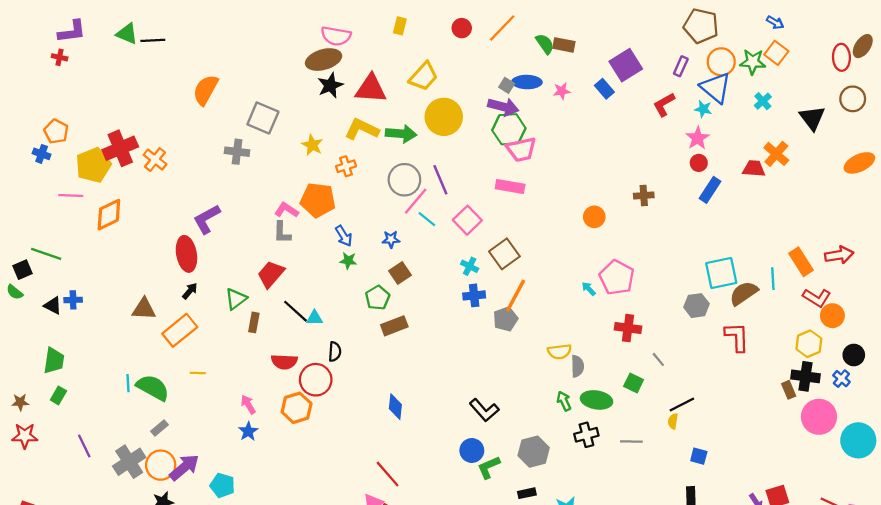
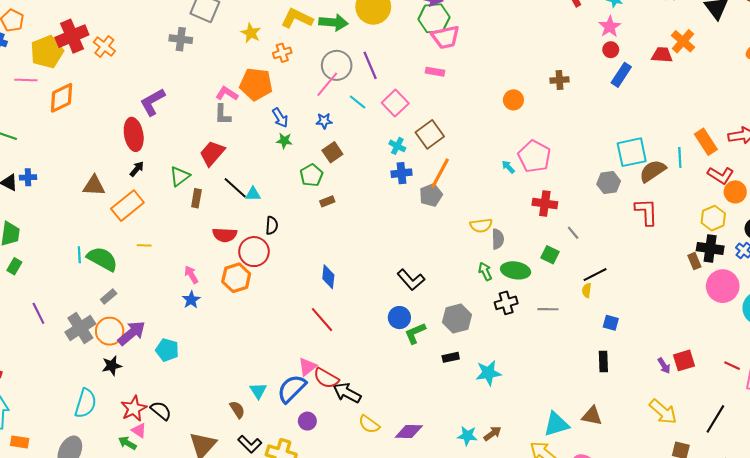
pink rectangle: (510, 186) -> (435, 72), size x0.7
pink line: (416, 201) -> (327, 84), moved
brown rectangle: (394, 326) -> (327, 201), size x0.6
red line: (388, 474) -> (322, 320), moved

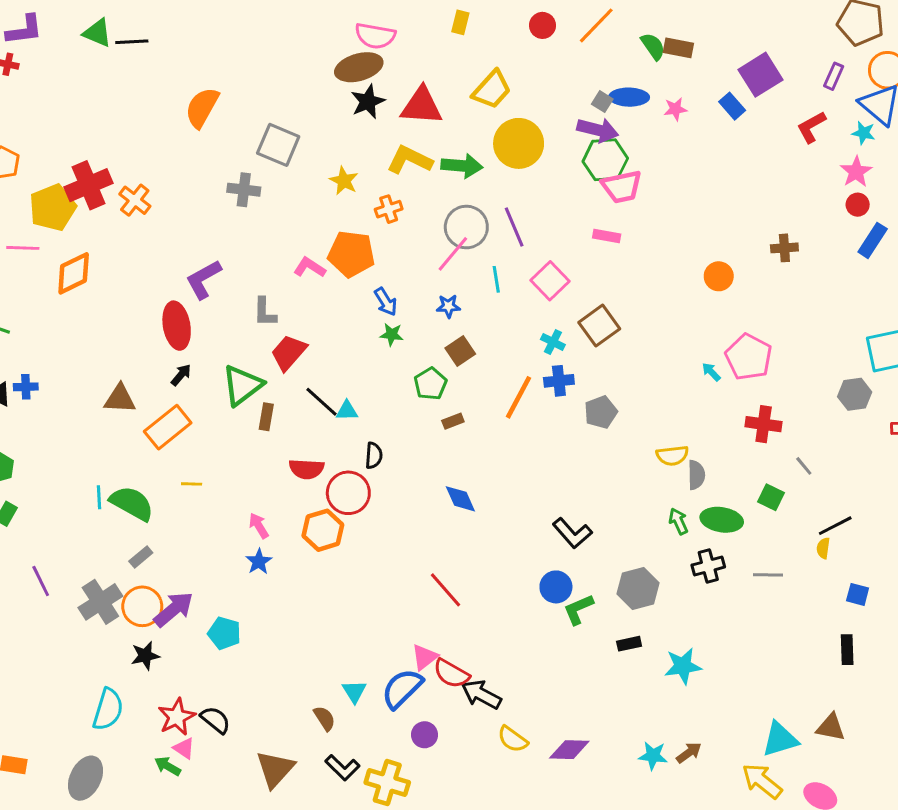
cyan line: (358, 102) -> (496, 279), turned 42
gray L-shape: (223, 115) -> (265, 312), moved
orange line: (440, 173) -> (519, 397), moved
green triangle: (180, 176) -> (242, 385), size x1.4
blue diamond: (328, 277) -> (460, 499), moved, turned -30

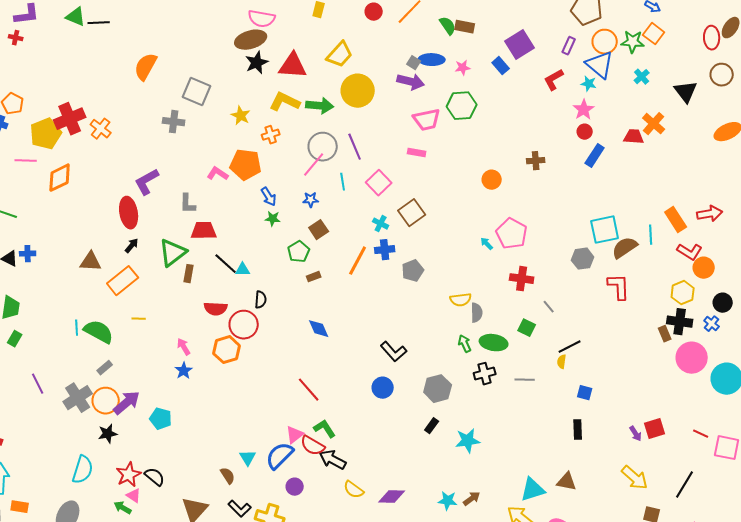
green hexagon: (605, 160) -> (462, 106), moved
red trapezoid: (289, 352) -> (204, 231), turned 48
green L-shape: (578, 609) -> (325, 429), moved, turned 80
black rectangle: (629, 644) -> (432, 426), turned -42

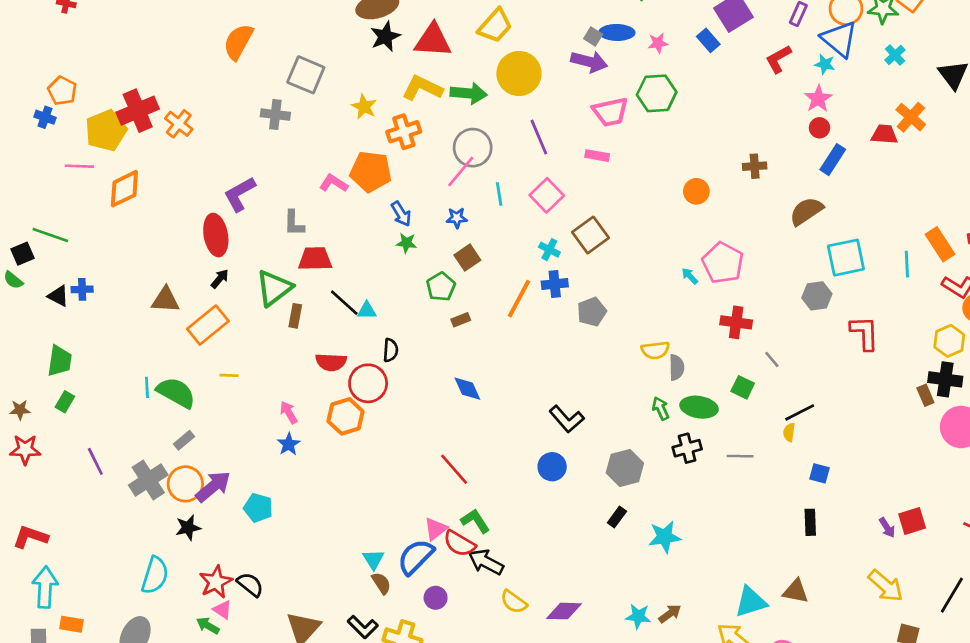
orange cross: (271, 135) -> (404, 132), size x1.4
purple line: (355, 147) -> (539, 137), moved
brown semicircle: (625, 248) -> (806, 211), moved
brown semicircle: (228, 476) -> (381, 583), moved

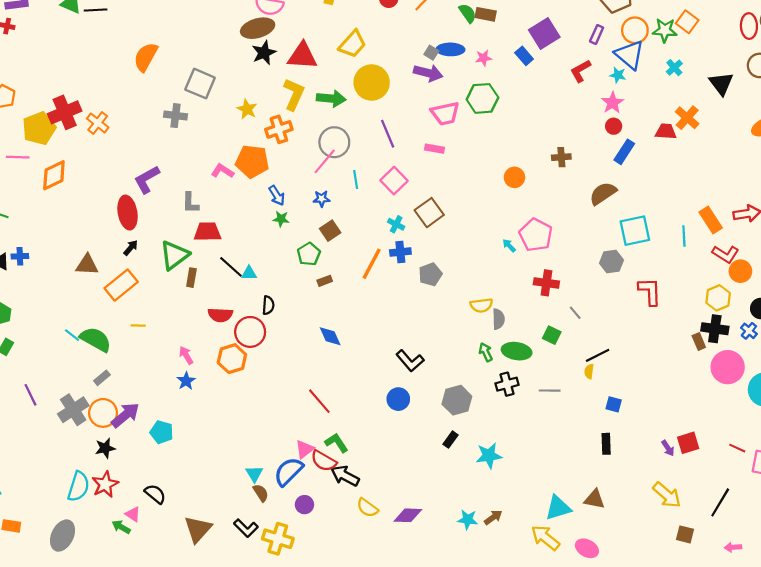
yellow L-shape: (422, 88) -> (294, 94), turned 88
cyan line: (147, 387) -> (72, 335), turned -49
red star: (216, 582) -> (105, 484), moved

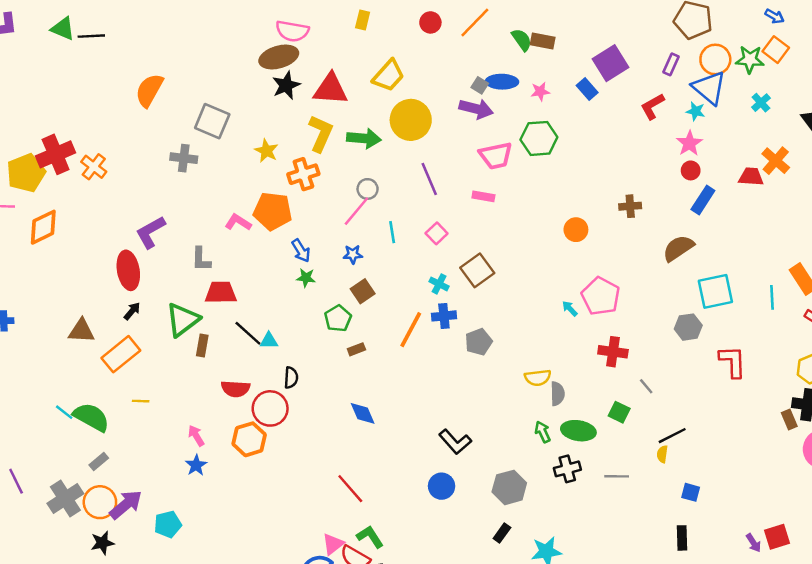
gray circle: (334, 142) -> (368, 189), size x0.6
pink square: (394, 181) -> (437, 233), size x0.7
cyan pentagon: (162, 432) -> (168, 524), turned -30

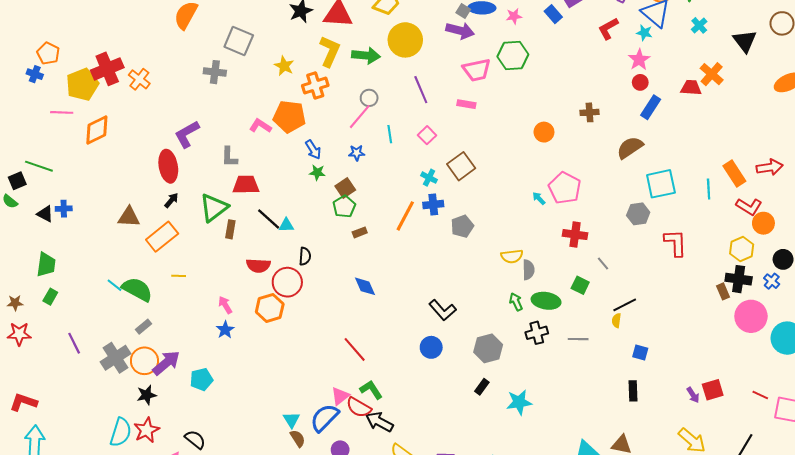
brown square: (363, 291) -> (345, 188), moved

